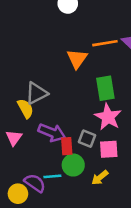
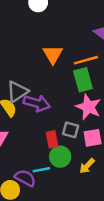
orange line: (105, 43) -> (86, 60), moved
purple arrow: (52, 133) -> (37, 103), moved

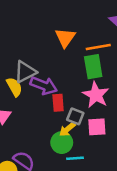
red rectangle: (52, 139) -> (58, 103), moved
yellow arrow: (87, 166) -> (67, 129), moved
cyan line: (41, 170) -> (75, 158), moved

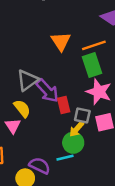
purple arrow: (44, 86) -> (47, 91), turned 35
yellow semicircle: (14, 87) -> (22, 109), moved
cyan line: (75, 158) -> (65, 158), moved

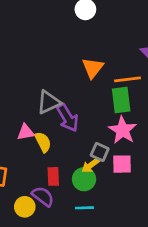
red rectangle: (64, 105) -> (53, 176), moved
yellow semicircle: (22, 109) -> (43, 142), moved
pink triangle: (13, 126) -> (26, 132), moved, turned 42
cyan line: (65, 158) -> (84, 208), moved

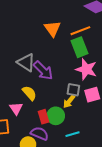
gray triangle: (49, 102) -> (26, 62), turned -48
pink triangle: (26, 132) -> (16, 108), moved, turned -40
green circle: (84, 179) -> (56, 116), moved

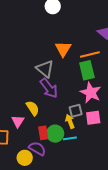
gray triangle: (26, 62) -> (45, 69), moved
gray square: (73, 90) -> (76, 111), turned -32
yellow arrow: (69, 101) -> (70, 121), turned 112
cyan line: (73, 134) -> (70, 138), moved

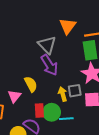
yellow arrow: (70, 121) -> (63, 94), moved

